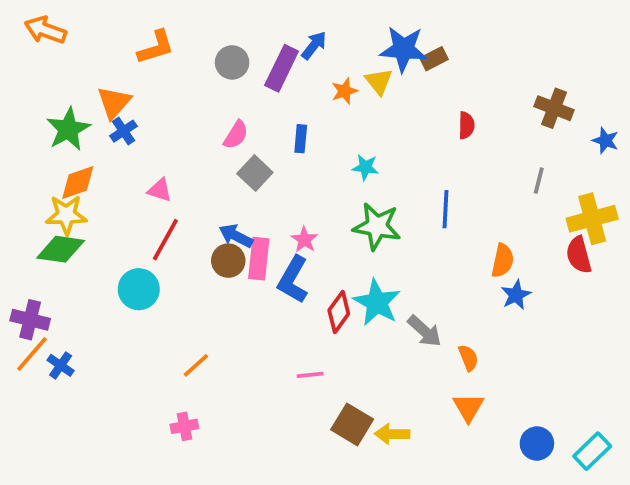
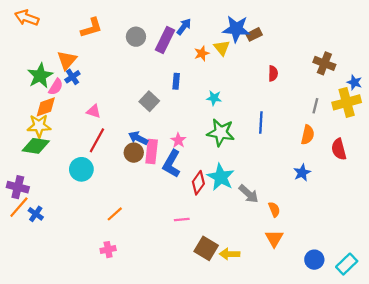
pink semicircle: (236, 135) -> (56, 87), moved
yellow cross: (592, 219) -> (347, 102), moved
orange semicircle: (503, 261) -> (308, 135), moved

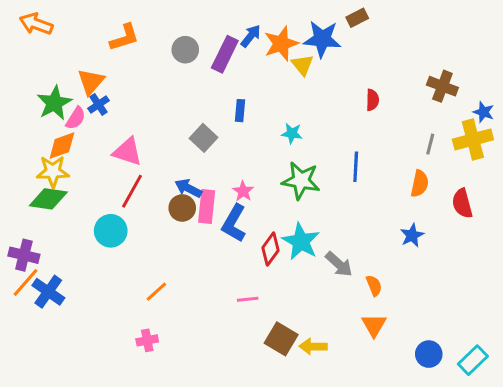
brown rectangle: (254, 34) -> (357, 18), moved
orange star: (202, 53) -> (281, 44), moved, size x1.6
pink triangle: (94, 111) -> (127, 152), size x1.5
blue cross: (36, 214) -> (48, 292), size x1.5

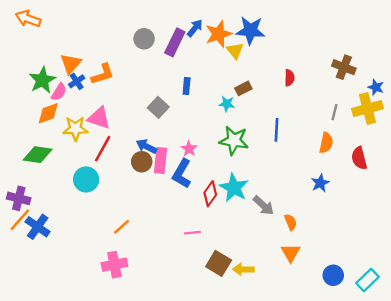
brown rectangle: (357, 18) -> (243, 88), moved
orange L-shape: (124, 38) -> (103, 74), moved
yellow star: (53, 171) -> (75, 129), moved
pink cross: (147, 340) -> (114, 265), size x1.5

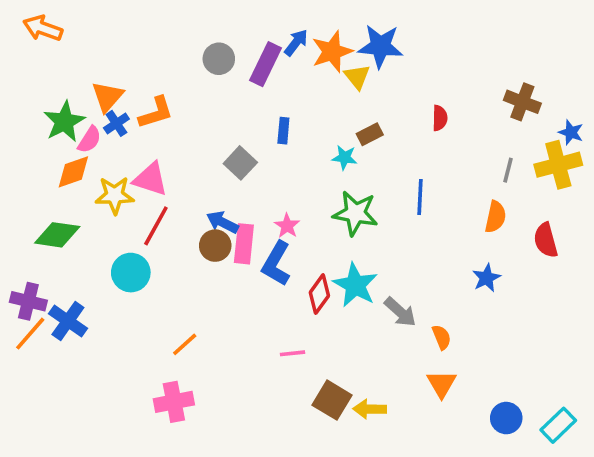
blue cross: (38, 227) -> (68, 321), moved

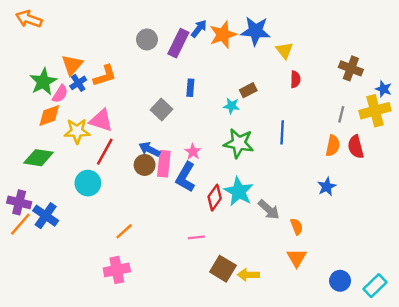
yellow triangle: (357, 77) -> (285, 50), moved
red semicircle: (546, 240) -> (356, 147), moved

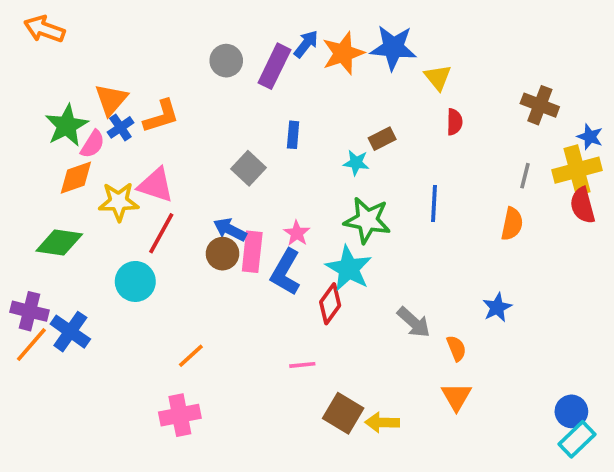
red semicircle: (356, 147) -> (583, 205), moved
blue star: (327, 187) -> (497, 307), moved
cyan star: (239, 192) -> (349, 268), moved
blue circle: (340, 281) -> (571, 411), moved

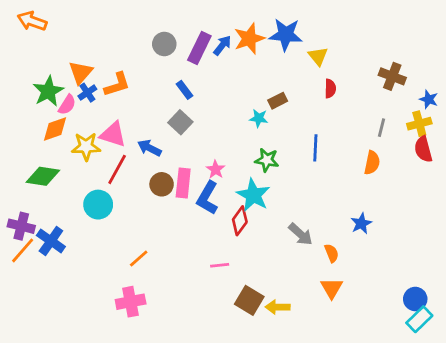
blue arrow: (306, 44) -> (222, 45), moved
blue rectangle: (293, 135) -> (185, 90), moved, turned -42
yellow cross: (577, 170) -> (419, 124), size x0.7
green star: (367, 220) -> (267, 160), size x0.7
blue arrow: (230, 230) -> (149, 148), moved

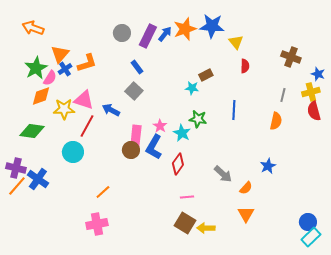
orange arrow: (32, 21) -> (33, 28), moved
brown circle: (162, 184) -> (131, 150), moved
cyan star: (253, 195) -> (182, 133), moved, size x0.7
orange semicircle: (332, 253) -> (246, 188), turned 64
pink line: (220, 265) -> (187, 197), moved

